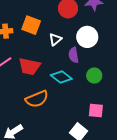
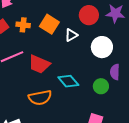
white triangle: (55, 39) -> (71, 35), moved
purple semicircle: (74, 55) -> (115, 72), moved

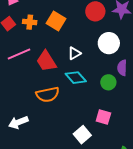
white triangle: (71, 35) -> (74, 53), moved
red trapezoid: (39, 64) -> (46, 61), turned 35

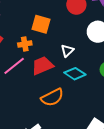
orange cross: (30, 22) -> (25, 44), moved
red trapezoid: (46, 61) -> (42, 66), turned 115

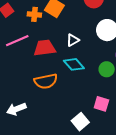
orange cross: (25, 44) -> (34, 14), moved

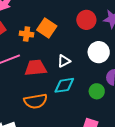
cyan diamond: (74, 64) -> (64, 85), turned -60

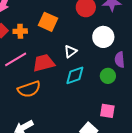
orange cross: (27, 34) -> (20, 31), moved
orange semicircle: (36, 101) -> (29, 89), moved

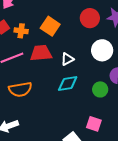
red trapezoid: (44, 63) -> (41, 53), moved

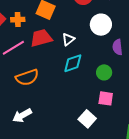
green circle: (100, 89) -> (104, 72), moved

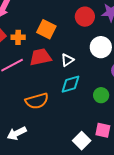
orange semicircle: (27, 77) -> (37, 101), moved
pink square: (106, 98) -> (103, 130), moved

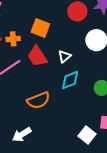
red trapezoid: (40, 57) -> (37, 56), turned -105

